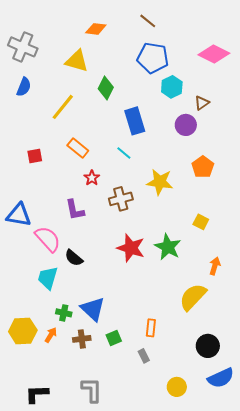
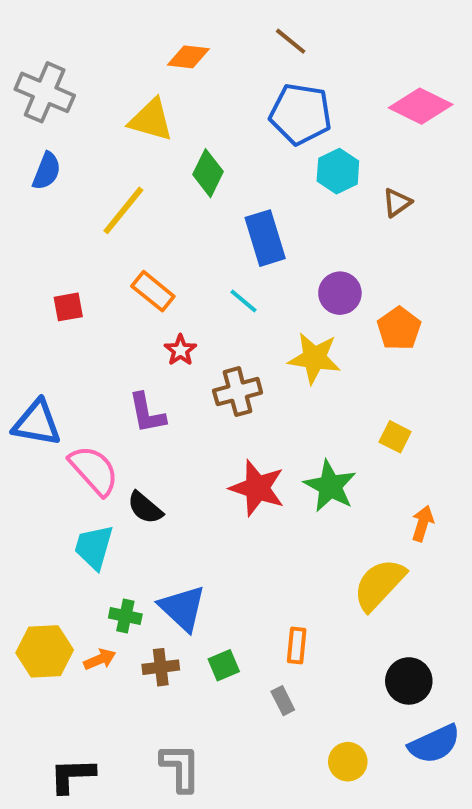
purple circle: (186, 125) -> (340, 293), moved
orange arrow: (51, 335) -> (100, 659), turned 35

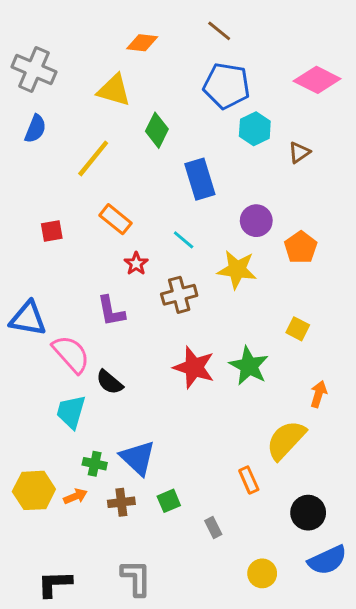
cyan line: (243, 301) -> (184, 240), moved
orange rectangle: (297, 646) -> (249, 480), moved, turned -30

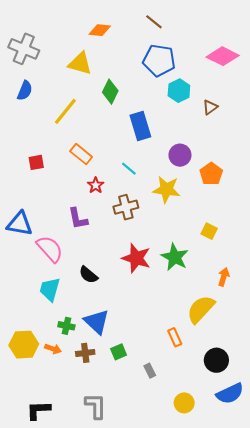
black semicircle: (110, 382) -> (88, 275), moved
orange arrow: (75, 496) -> (53, 349), turned 42

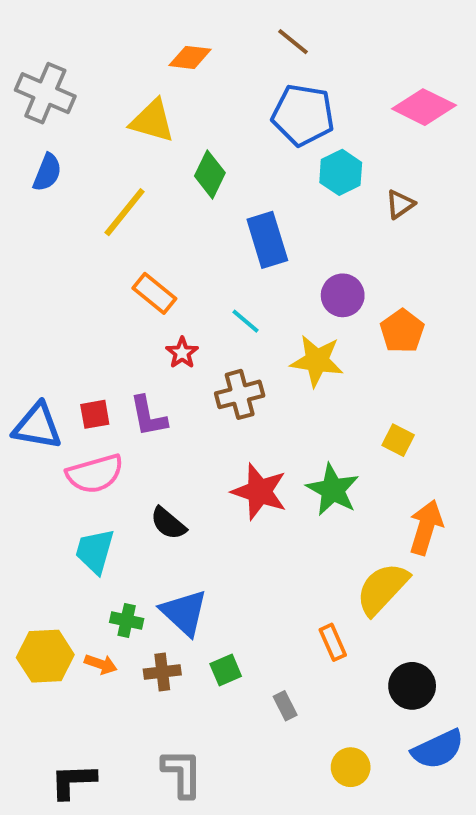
red square: (36, 162) -> (95, 414), moved
pink semicircle: (50, 249) -> (95, 474), turned 116
orange arrow: (224, 277) -> (426, 527), size x1.5

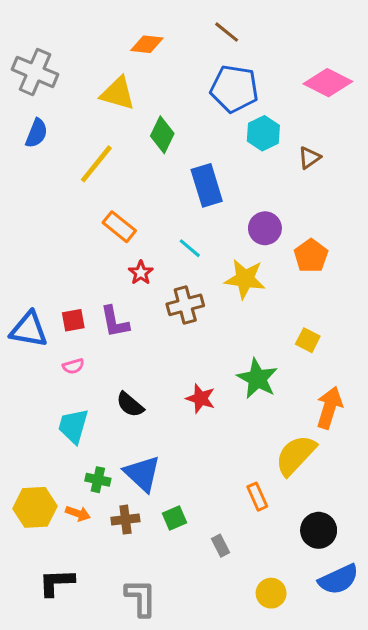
pink semicircle: (95, 474) -> (73, 366), size x0.5
red star: (259, 492) -> (201, 398), moved, size x0.7
black L-shape: (73, 781) -> (56, 582), moved

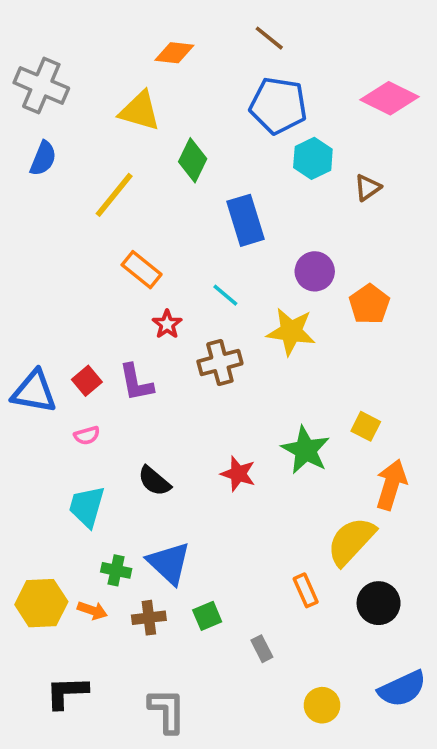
red square: (73, 320) -> (87, 381), turned -30
yellow square: (308, 340) -> (366, 426), moved
black circle: (319, 530) -> (379, 603), moved

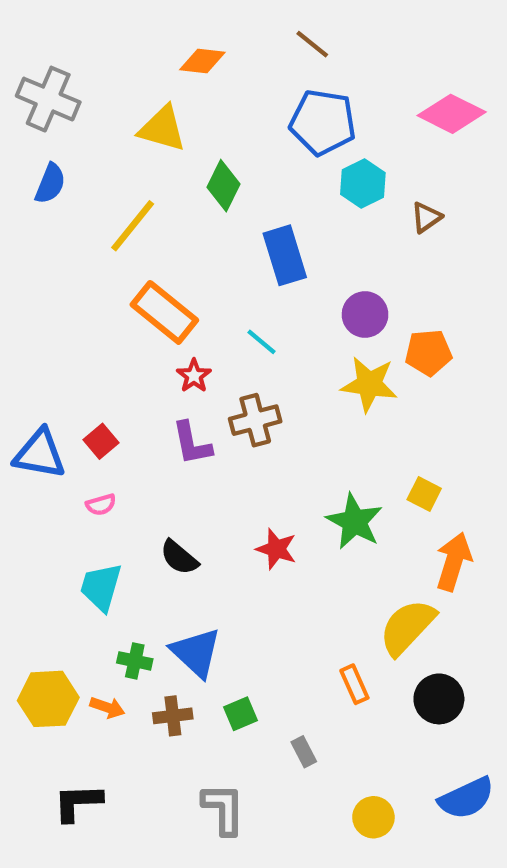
orange rectangle: (142, 270) -> (164, 312), size x1.4
orange pentagon: (369, 304) -> (428, 353), turned 30
yellow star: (291, 332) -> (369, 384), moved
purple L-shape: (136, 383) -> (192, 443), moved
gray L-shape: (167, 711) -> (223, 809), moved

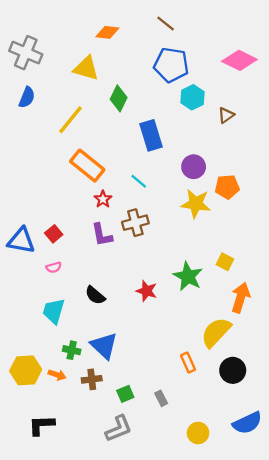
green square: (240, 714) -> (125, 394), moved
gray L-shape: (223, 809) -> (119, 429), turned 68

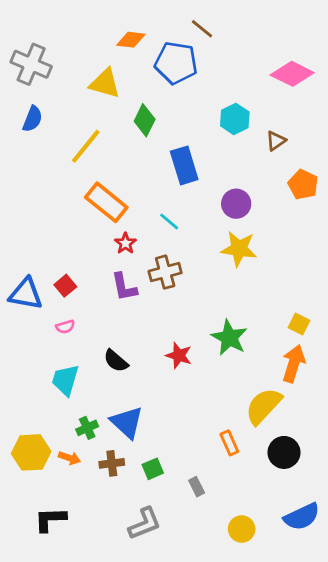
blue pentagon: (171, 65) -> (176, 63), moved
orange pentagon: (227, 187) -> (303, 185), moved, turned 30
yellow square: (225, 262) -> (299, 324), moved
green cross: (72, 350) -> (87, 428), turned -36
green square: (125, 394) -> (153, 469), moved

